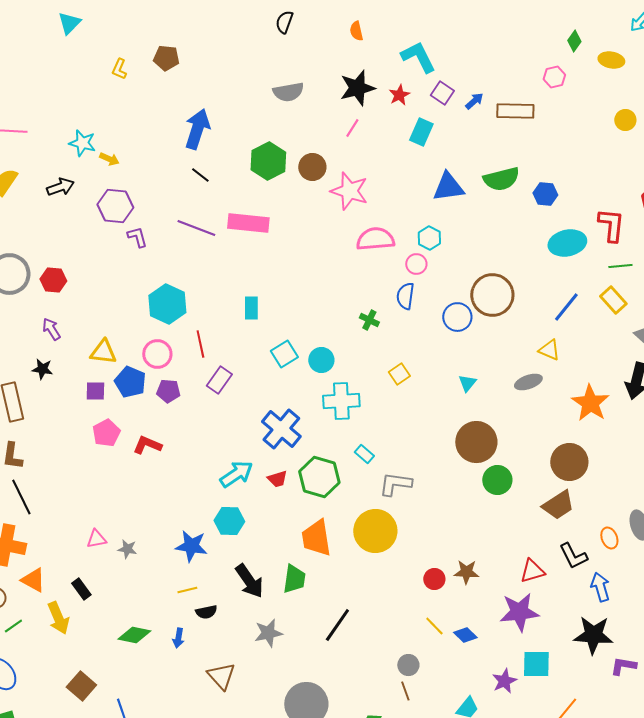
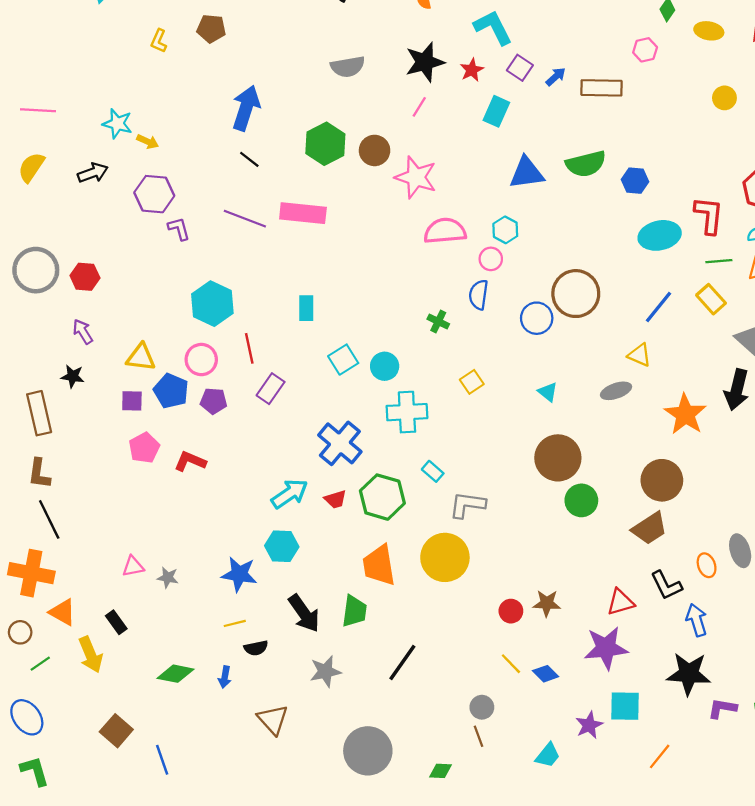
cyan triangle: (467, 383) -> (548, 392), turned -30

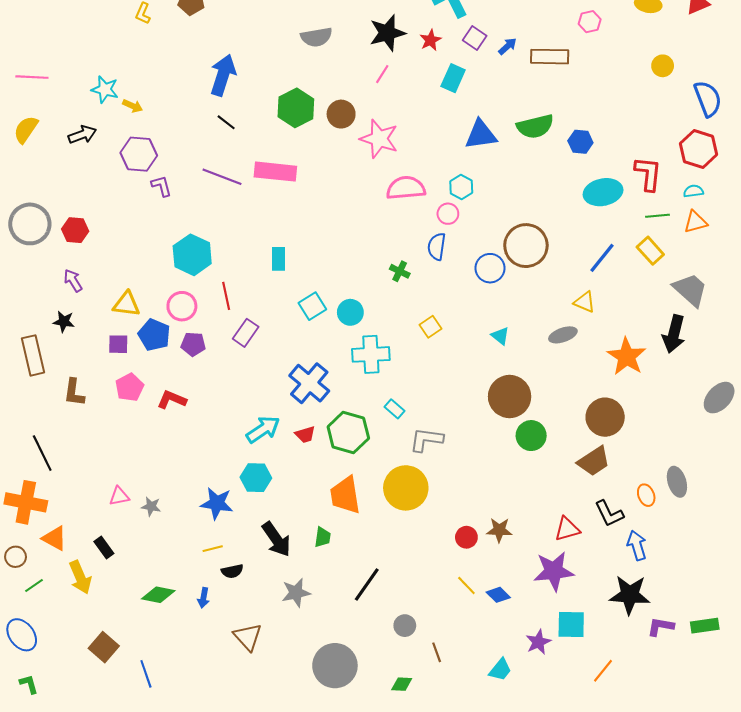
brown L-shape: (39, 474) -> (74, 392), moved
green trapezoid: (354, 611) -> (323, 537), size x0.7
gray circle: (482, 707) -> (405, 626), moved
green L-shape: (35, 771) -> (29, 684), size x0.7

